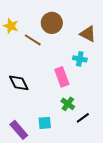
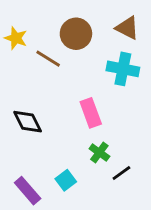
brown triangle: (88, 34) -> (127, 28), moved
cyan cross: (80, 59) -> (123, 69), moved, size x1.5
cyan square: (45, 123) -> (66, 180), turned -32

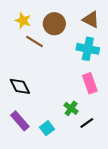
yellow star: (16, 38) -> (23, 21), moved
pink rectangle: (91, 113) -> (90, 83), moved
purple rectangle: (28, 191) -> (20, 121), moved

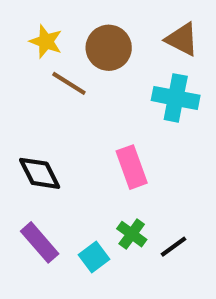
pink rectangle: (90, 83) -> (132, 167), moved
green cross: (71, 108) -> (132, 234), moved

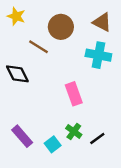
yellow star: (46, 41) -> (16, 16), moved
black diamond: (40, 173) -> (17, 74), moved

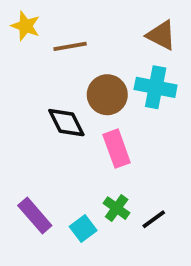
brown circle: (61, 27) -> (107, 95), moved
brown line: (39, 47) -> (70, 46), moved, turned -42
black diamond: (17, 74) -> (66, 123), moved

